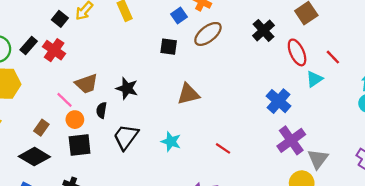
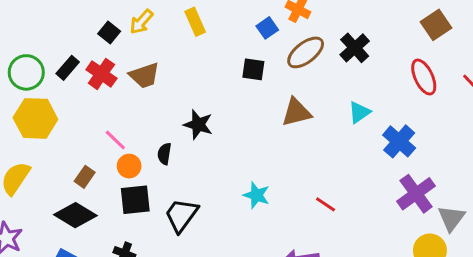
black cross: (263, 30) -> (355, 48), moved
cyan triangle: (314, 79) -> (359, 112), moved
brown trapezoid: (86, 84) -> (144, 75), moved
brown triangle: (188, 94) -> (296, 112), moved
black trapezoid: (126, 137) -> (181, 215), moved

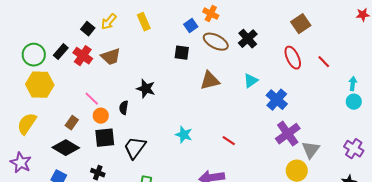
brown ellipse: (306, 52) -> (216, 42), turned 65

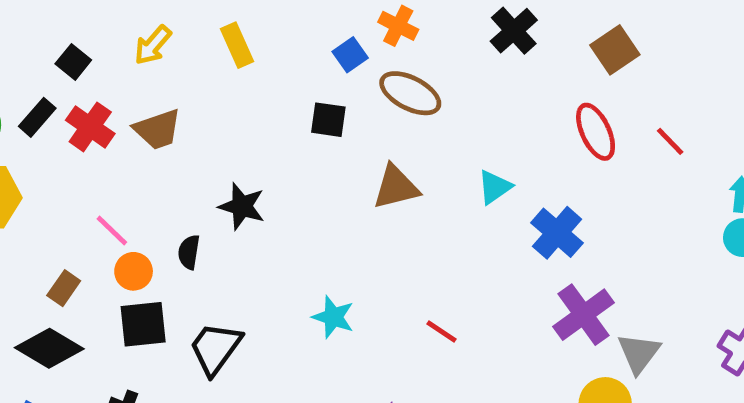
black square: (88, 29) -> (73, 62), moved
black cross: (248, 39) -> (514, 31), moved

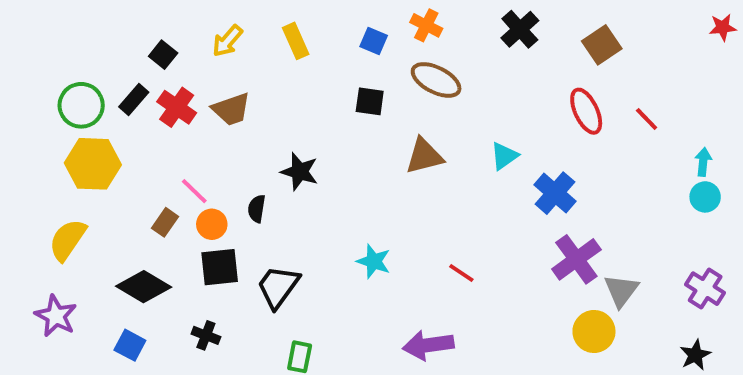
blue square: (350, 55) -> (374, 41), moved, turned -32
brown rectangle: (64, 288) -> (165, 222), moved

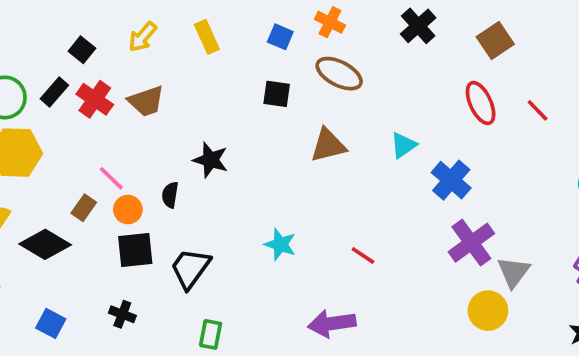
black diamond: (144, 287) -> (45, 244), moved

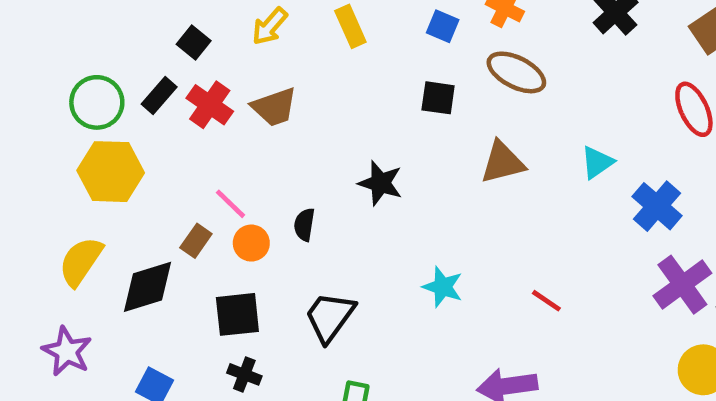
black star: (211, 160) -> (380, 183), moved
black diamond: (45, 244) -> (148, 287), turned -48
black square: (135, 250) -> (237, 314), moved

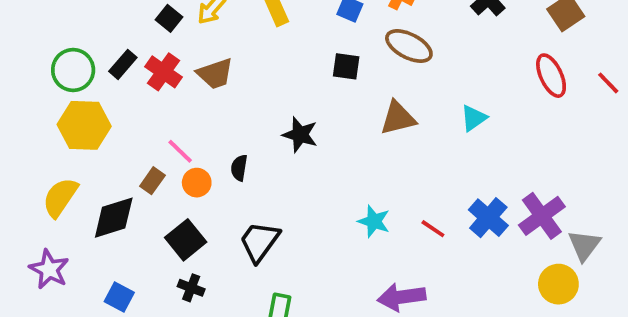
black square: (194, 42) -> (169, 18), moved
blue cross: (657, 206) -> (488, 218), moved
cyan star: (443, 287) -> (374, 221), moved
black square: (237, 314) -> (186, 240), turned -33

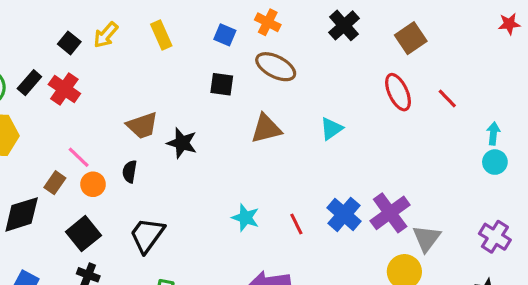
brown trapezoid: (215, 74) -> (142, 126), moved
red line: (433, 229) -> (296, 224), turned 30

